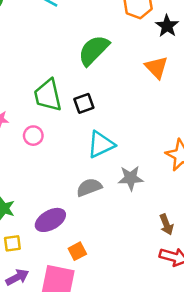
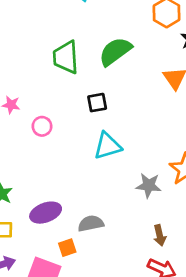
green trapezoid: (48, 95) -> (66, 57), moved
gray star: (131, 178) -> (149, 185), moved
gray semicircle: (89, 187) -> (91, 223), moved

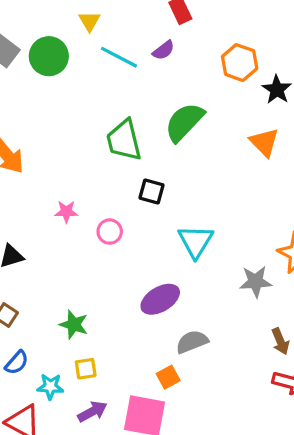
black square: (97, 103) -> (151, 191), moved, turned 36
cyan triangle: (107, 146) -> (196, 241), turned -32
purple ellipse: (46, 213) -> (160, 299), moved

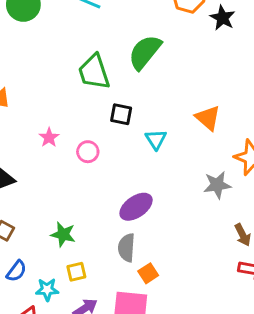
orange triangle: (264, 142) -> (208, 118), moved
pink star: (66, 212) -> (49, 137), turned -30
cyan triangle: (196, 241) -> (156, 139), moved, size x0.7
gray semicircle: (192, 342) -> (127, 248), moved, turned -60

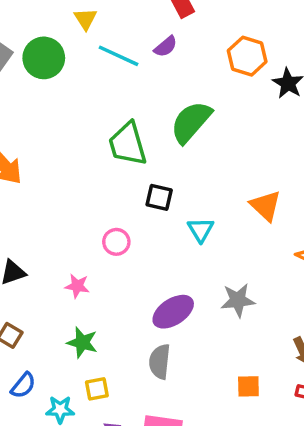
pink star: (49, 137) -> (77, 286), moved, turned -30
gray star: (217, 185) -> (238, 300), moved
orange square: (148, 273) -> (248, 386), moved, turned 30

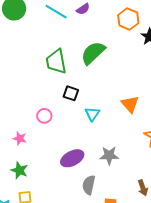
gray semicircle: (160, 362) -> (89, 185), moved

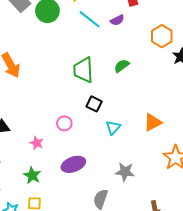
green semicircle: (93, 53) -> (122, 66), size x0.6
orange triangle: (130, 104) -> (153, 122), turned 36
purple ellipse: (72, 158) -> (73, 164), moved

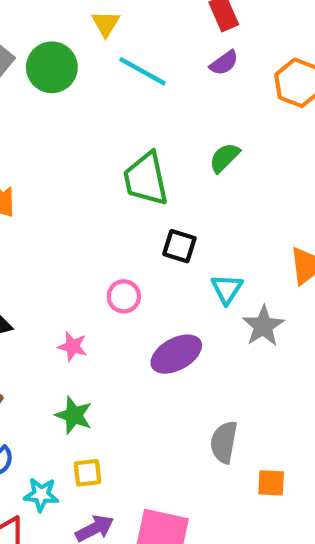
purple semicircle: (117, 20) -> (224, 63), moved
purple ellipse: (73, 164) -> (176, 354), moved
gray star: (125, 172) -> (263, 326), moved, turned -30

